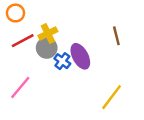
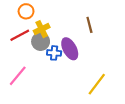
orange circle: (15, 13) -> (26, 11), moved
brown line: (116, 36) -> (89, 25), moved
blue cross: (62, 61) -> (54, 53), turned -32

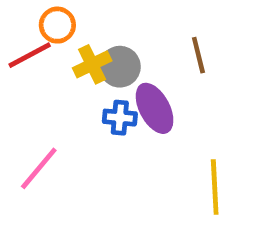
red line: (20, 35) -> (30, 55), moved
gray circle: (41, 41) -> (120, 67), moved
yellow line: (97, 84) -> (215, 187), turned -40

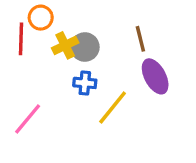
red line: (30, 55) -> (21, 39), turned -60
purple ellipse: (155, 108) -> (155, 76), moved
yellow line: (215, 187) -> (113, 107), moved, turned 42

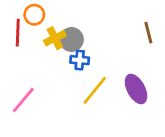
brown line: (140, 39) -> (148, 33), moved
purple ellipse: (155, 76) -> (136, 89), moved
blue cross: (85, 83) -> (80, 60), moved

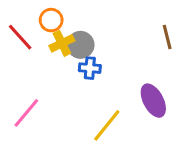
orange circle: (34, 15) -> (51, 20), moved
red line: (18, 33) -> (20, 37), turned -44
yellow line: (95, 90) -> (107, 125), moved

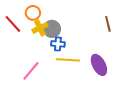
pink line: (26, 113) -> (31, 71), moved
yellow line: (107, 125) -> (68, 60), moved, turned 55

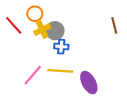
yellow line: (68, 60) -> (60, 71), moved
purple ellipse: (99, 65) -> (89, 83), moved

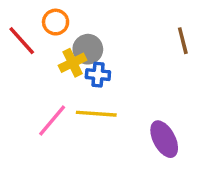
yellow cross: (42, 30) -> (73, 63), moved
purple ellipse: (89, 83) -> (164, 139), moved

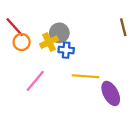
orange circle: (56, 22) -> (22, 42), moved
yellow line: (96, 114) -> (86, 76), moved

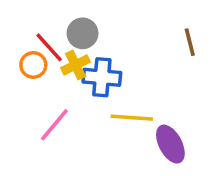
red line: (15, 27) -> (49, 47), moved
gray circle: (59, 33) -> (83, 33), moved
blue cross: (66, 50) -> (102, 77), size x1.5

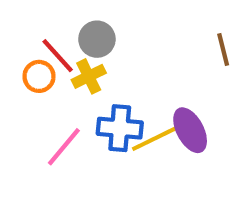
blue cross: (102, 77) -> (120, 128), moved
yellow line: (132, 118) -> (155, 138), turned -30
purple ellipse: (170, 144) -> (190, 130), moved

